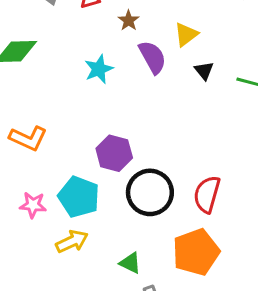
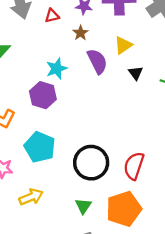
purple hexagon: (114, 153) -> (43, 95), moved
cyan pentagon: (79, 197) -> (40, 147), moved
green triangle: (130, 263) -> (83, 206), moved, turned 36

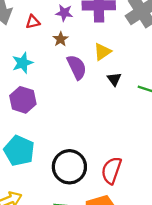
cyan star: (57, 69) -> (23, 63), moved

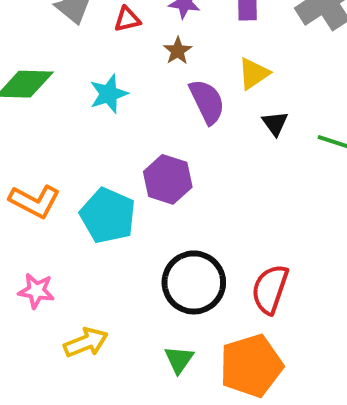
purple hexagon: (23, 100) -> (168, 179), moved
cyan pentagon: (19, 151) -> (108, 216), moved

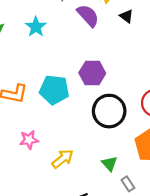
purple hexagon: (168, 179) -> (92, 73), moved
green triangle: (179, 360) -> (109, 164), moved

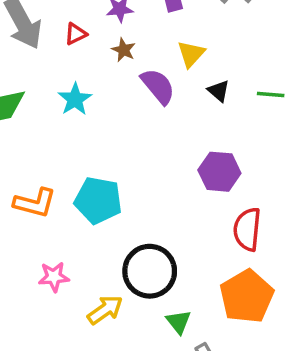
purple hexagon: (92, 73) -> (219, 172), moved
black circle: (109, 111) -> (150, 271), moved

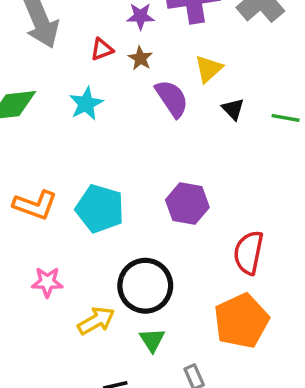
red triangle: (76, 34) -> (102, 49), moved
purple hexagon: (219, 172) -> (187, 204), moved
green triangle: (179, 322) -> (152, 340), moved

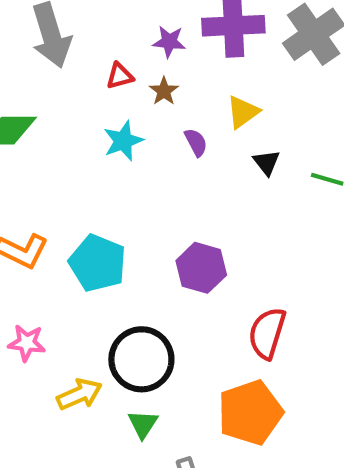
purple semicircle: (172, 99) -> (196, 142), size x0.6
cyan star: (86, 104) -> (123, 141), moved

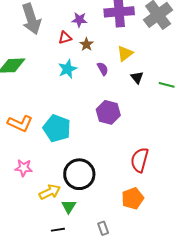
purple star: (169, 42) -> (79, 20), moved
purple hexagon: (201, 268) -> (108, 112), moved
orange pentagon: (250, 413) -> (133, 198), size x0.7
green triangle: (143, 424) -> (69, 206), moved

